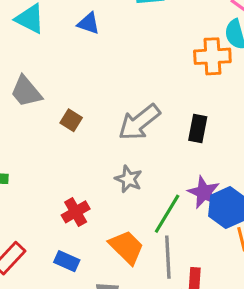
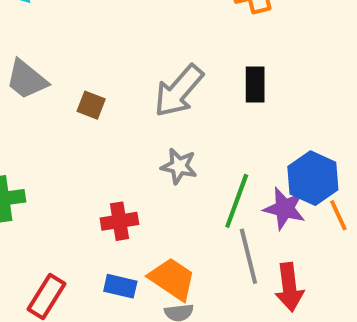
purple star: (204, 192) -> (285, 209), moved
red cross: (76, 212) -> (119, 221), turned 32
orange trapezoid: (126, 247) -> (172, 279), moved

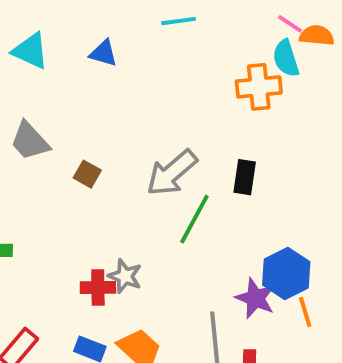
gray star: (179, 166) -> (125, 276), moved
green line: (237, 201) -> (194, 219), moved

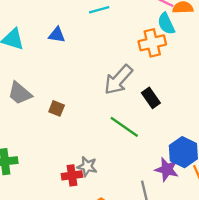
gray arrow: (172, 173) -> (118, 80), moved
black rectangle: (245, 177) -> (151, 98), turned -36
green line: (194, 219) -> (124, 127), turned -76

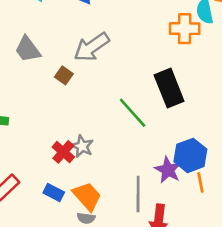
gray arrow: (118, 80) -> (92, 47), moved
black rectangle: (151, 98) -> (169, 88), size x1.6
red cross: (72, 175) -> (63, 152), turned 36

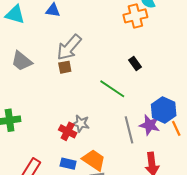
brown square: (64, 75) -> (65, 67), moved, turned -32
black rectangle: (169, 88) -> (135, 63), size x0.5
gray line: (138, 194) -> (129, 130), moved

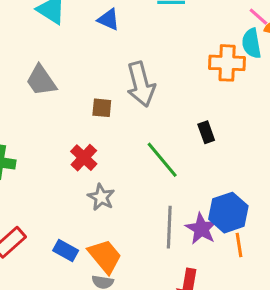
gray arrow: (69, 47) -> (141, 84), moved, turned -72
red cross: (68, 131) -> (84, 158), moved

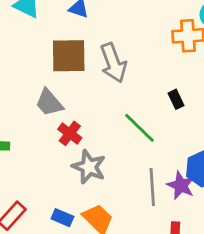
gray trapezoid: (41, 80) -> (49, 103), moved
brown square: (102, 108) -> (69, 56), moved, size x2.0
gray star: (101, 197) -> (89, 167), size x1.4

